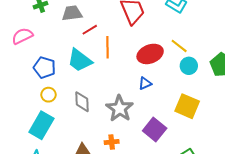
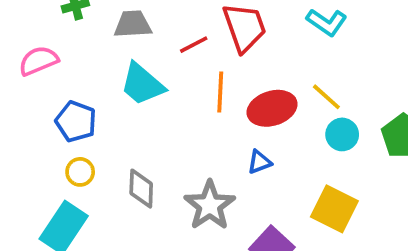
red line: (90, 30) -> (194, 45), moved
orange line: (107, 47) -> (220, 92), moved
cyan trapezoid: (80, 60) -> (142, 84), moved

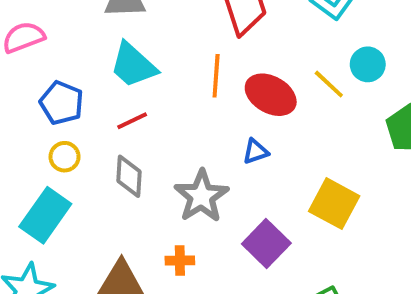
red line: (194, 45) -> (132, 121), moved
red ellipse: (272, 108) -> (271, 95), turned 45
cyan circle: (342, 134) -> (368, 64), moved

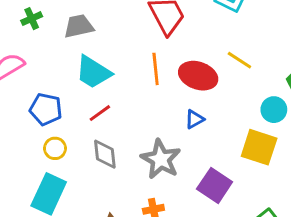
cyan circle: (368, 64) -> (274, 110), moved

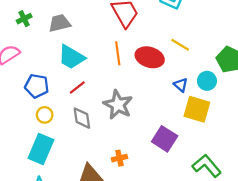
blue triangle: (195, 119) -> (181, 85), moved, turned -48
gray star: (161, 159) -> (118, 105), moved

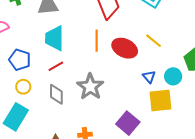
cyan trapezoid: (71, 57) -> (54, 38), turned 52
yellow square: (197, 109) -> (160, 101), turned -30

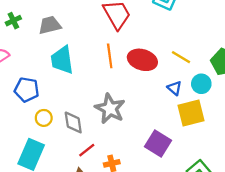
yellow line: (154, 41) -> (181, 57), moved
red line: (56, 66) -> (87, 150), moved
yellow circle: (23, 87) -> (44, 118), moved

